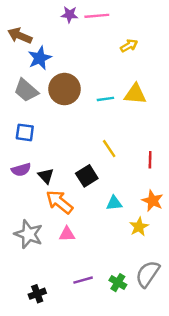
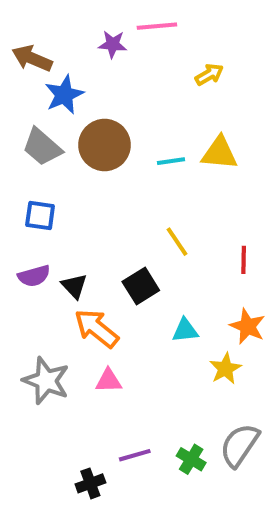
purple star: (69, 15) -> (113, 44), moved
black cross: (37, 294) -> (90, 483), moved

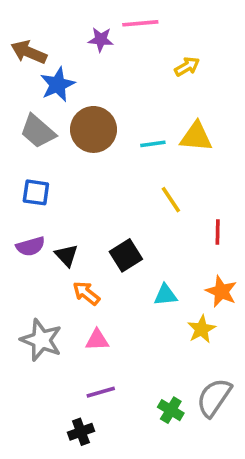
yellow line: (177, 242) -> (171, 200), moved
orange arrow: (96, 328) -> (86, 293), size x0.7
purple line: (135, 455) -> (101, 392), moved

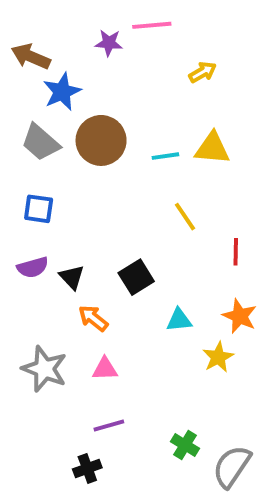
gray semicircle: (214, 398) -> (232, 466), moved

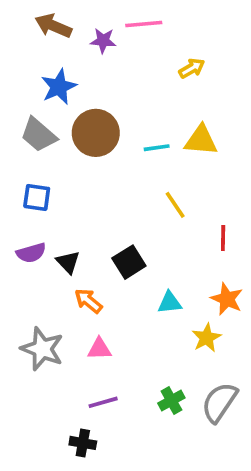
brown arrow: (31, 57) -> (53, 26), moved
green cross: (185, 445) -> (171, 400), moved, turned 30
gray semicircle: (232, 466) -> (219, 402), moved
black cross: (87, 468) -> (83, 443), turned 30

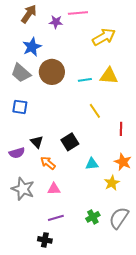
brown arrow: (53, 26) -> (29, 14), turned 102
yellow arrow: (192, 68) -> (104, 37), size x1.6
purple semicircle: (31, 253) -> (17, 153), moved

